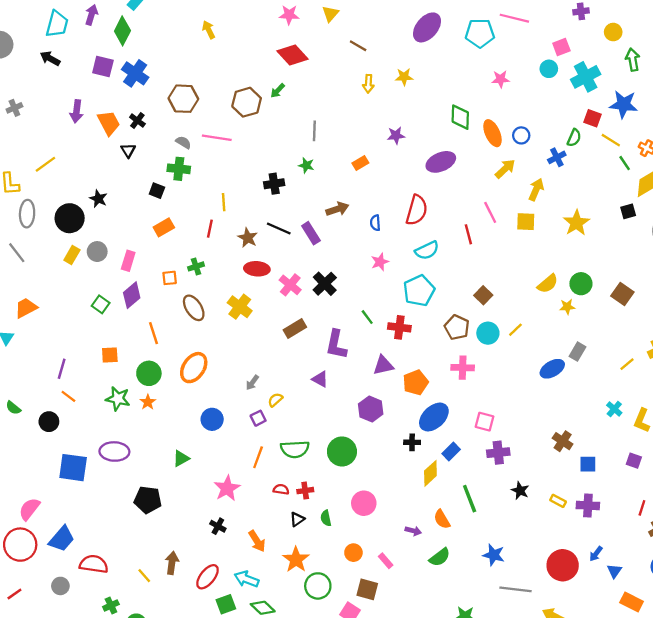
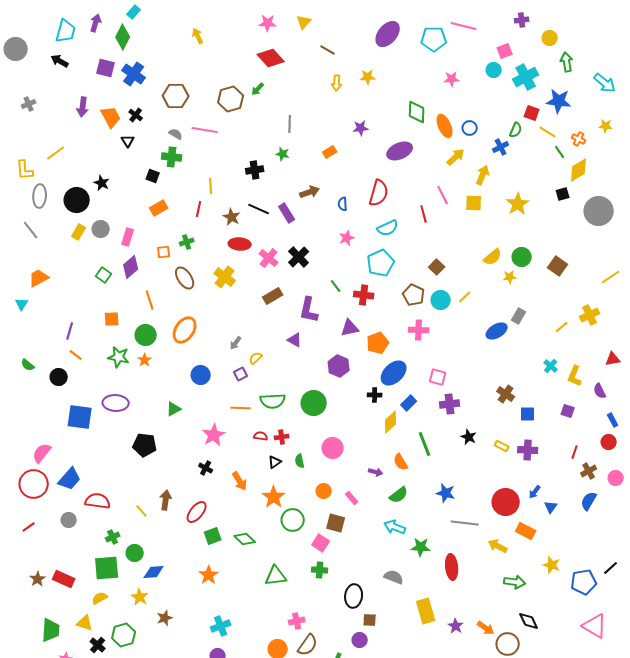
orange line: (258, 457) -> (241, 408), turned 72
cyan arrow: (247, 579) -> (395, 527), moved
orange rectangle: (632, 602) -> (526, 531), moved

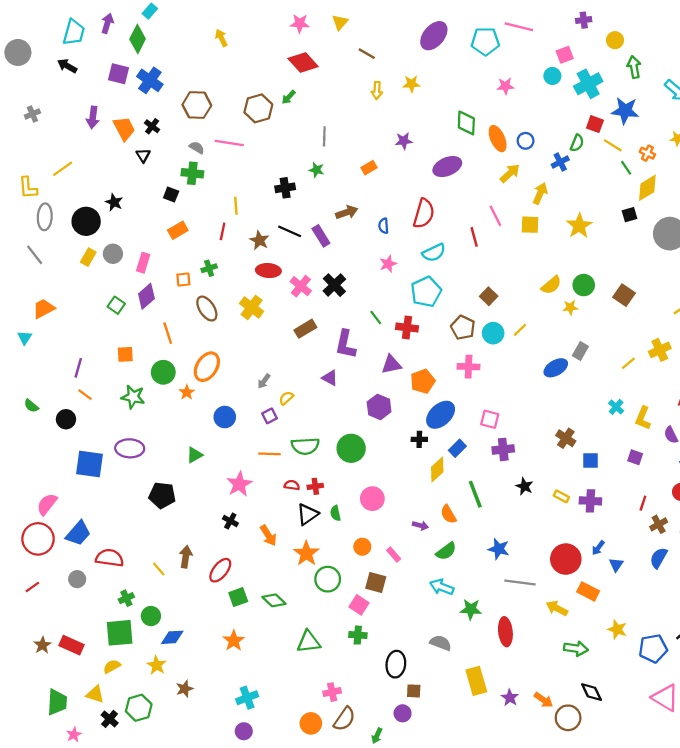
orange star: (145, 360) -> (187, 392), moved
black triangle: (275, 462) -> (308, 514), size x1.5

